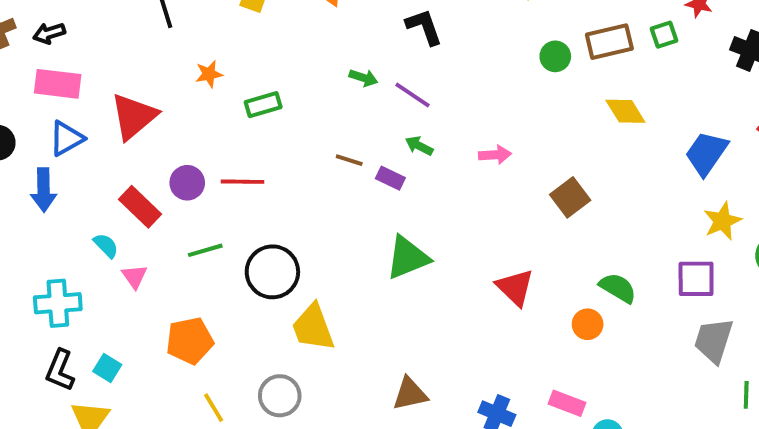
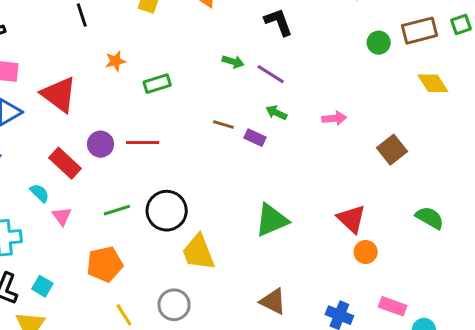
red triangle: (134, 116) -> (59, 94), turned -42
green line: (205, 250) -> (117, 210), moved
green triangle: (408, 258) -> (272, 220), moved
orange circle: (588, 324) -> (366, 252), moved
brown triangle: (410, 394) -> (273, 301), turned 40

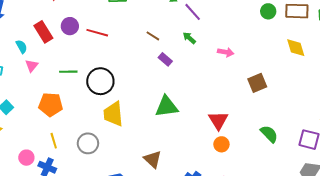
purple rectangle: (255, 138) -> (165, 59), moved

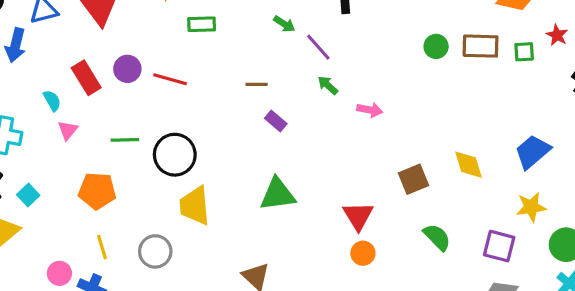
brown line: (153, 36) -> (257, 84), turned -32
green arrow: (189, 38) -> (328, 85), moved
yellow diamond: (296, 48) -> (468, 165), moved
brown square: (257, 83) -> (414, 179), moved

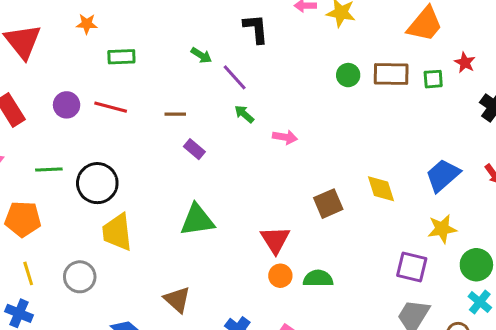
purple circle: (127, 69) -> (67, 105), moved
red line: (170, 79) -> (111, 107), moved
green semicircle: (437, 237) -> (318, 279), moved, turned -44

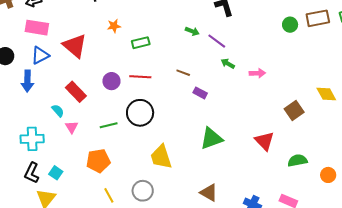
brown line: (175, 114) -> (183, 73), turned 32
black circle: (97, 183) -> (140, 113), moved
orange circle: (280, 276) -> (328, 175), moved

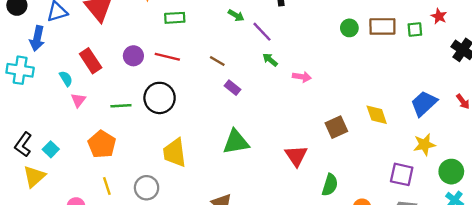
cyan cross: (32, 139) -> (20, 70), moved
green semicircle: (297, 160) -> (330, 185), turned 108
orange pentagon: (98, 161) -> (102, 144), turned 30

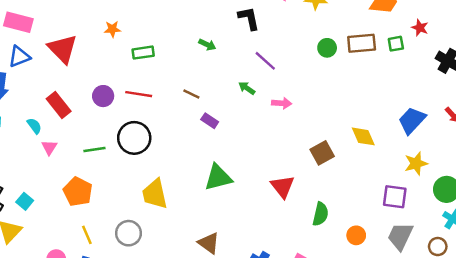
purple line: (262, 32) -> (265, 61), moved

